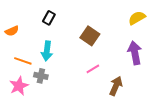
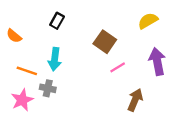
yellow semicircle: (137, 18) -> (148, 21), moved
orange semicircle: (12, 31) -> (14, 36), turned 64
pink line: (93, 69) -> (118, 67), moved

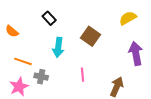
black rectangle: (57, 21) -> (49, 18), turned -72
cyan arrow: (55, 59) -> (58, 47), moved
pink line: (118, 67) -> (82, 75), moved, turned -64

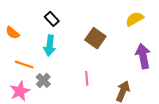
cyan arrow: (58, 47) -> (50, 46), moved
gray cross: (41, 77) -> (43, 81), turned 32

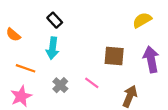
brown square: (95, 38) -> (114, 56), moved, turned -30
pink line: (87, 78) -> (92, 83), turned -48
gray cross: (43, 81) -> (60, 85), moved

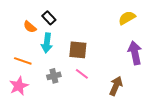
orange semicircle: (13, 35) -> (30, 27), moved
brown square: (114, 56) -> (78, 50), moved
gray cross: (60, 85) -> (54, 76), turned 32

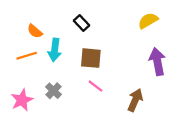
black rectangle: (49, 18) -> (82, 23), moved
orange line: (23, 61) -> (27, 56), moved, turned -36
gray cross: (54, 76) -> (53, 91), moved, turned -32

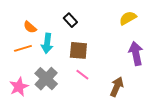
gray cross: (53, 91) -> (46, 79), size x1.6

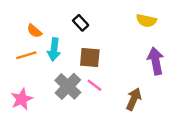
yellow semicircle: (128, 18) -> (146, 21), turned -138
gray cross: (46, 79) -> (68, 86), moved

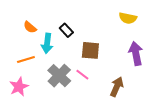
black rectangle: (81, 23) -> (66, 30), moved
orange line: (26, 55) -> (26, 59), moved
brown square: (90, 58) -> (90, 50), moved

